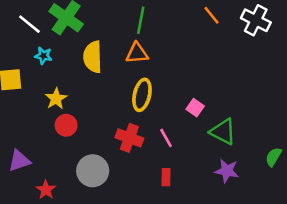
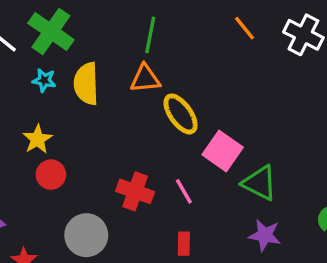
cyan star: (43, 56) -> (44, 80), moved
yellow ellipse: (142, 95) -> (181, 114), moved, turned -48
pink square: (195, 108) -> (223, 151), size x1.6

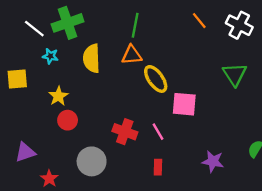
green cross: (51, 31) -> (68, 23), turned 36
cyan star: (44, 80) -> (50, 56), moved
pink square: (223, 151) -> (184, 104), turned -30
green triangle: (260, 183) -> (235, 74), moved, turned 30

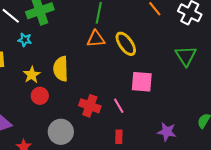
yellow semicircle: (92, 58) -> (61, 69), moved
yellow ellipse: (156, 79) -> (126, 44), moved

